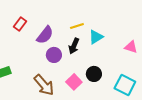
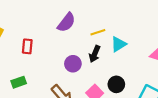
red rectangle: (20, 24) -> (27, 46), moved, turned -32
purple semicircle: (45, 35) -> (66, 22), moved

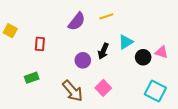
yellow line: (98, 32) -> (106, 16), moved
black circle: (116, 84) -> (143, 57), moved

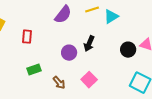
cyan triangle: (126, 42) -> (111, 17), moved
green rectangle: (32, 78) -> (34, 70), moved
brown arrow: (73, 91) -> (59, 83), size x0.6

